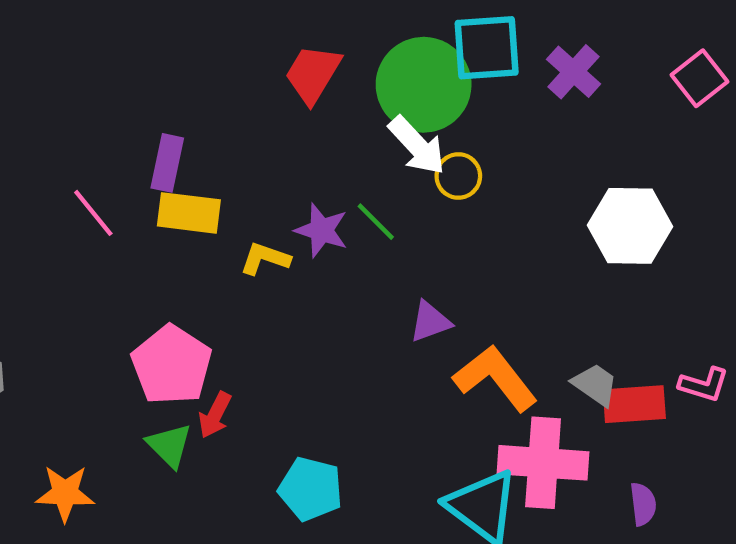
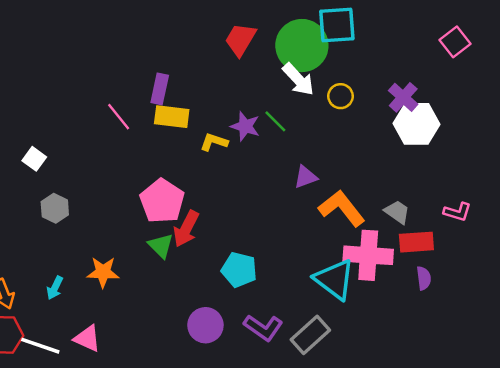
purple cross: (573, 72) -> (403, 97), moved
yellow circle: (458, 176) -> (340, 96), moved
red rectangle: (634, 404) -> (416, 242), moved
red arrow: (215, 415) -> (186, 229), size x1.4

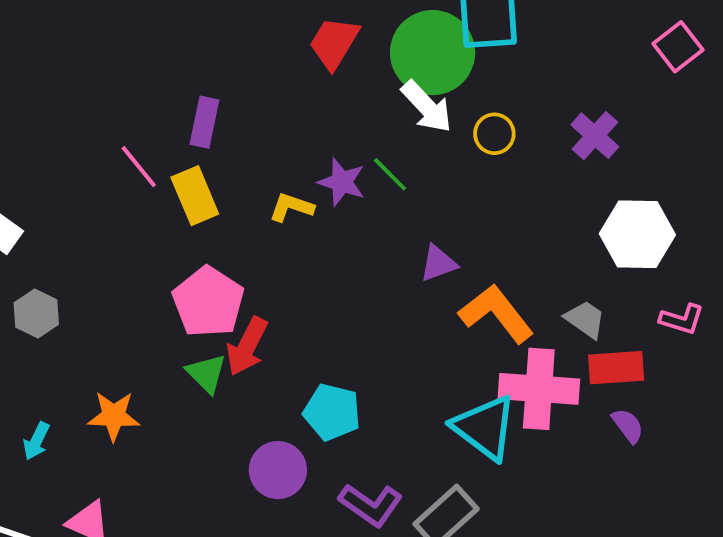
yellow rectangle: (172, 117) -> (195, 196), moved, turned 60
white hexagon: (416, 124) -> (637, 234), moved
purple semicircle: (424, 278) -> (628, 426), turned -30
purple circle: (205, 325) -> (278, 470), moved

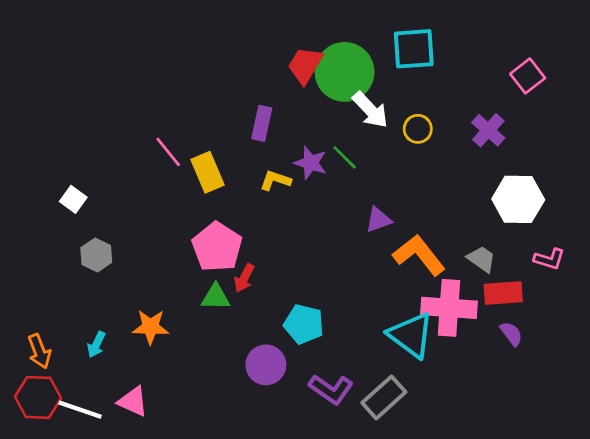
pink square: (678, 47) -> (528, 76), moved
green circle: (433, 53) -> (345, 72), moved
purple rectangle: (204, 122) -> (262, 123), moved
red arrow: (247, 346) -> (244, 278), size x0.7
green triangle: (206, 373) -> (216, 297), turned -44

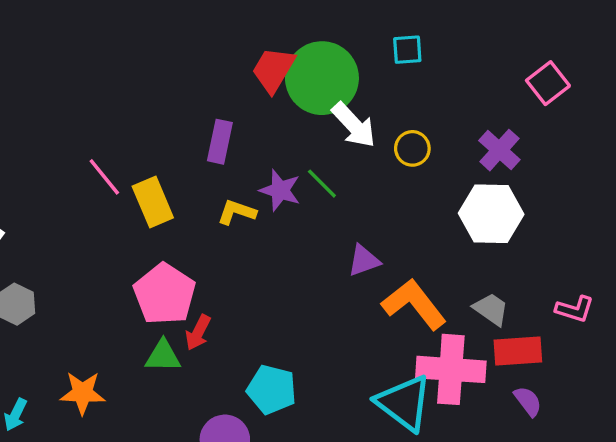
cyan square: (414, 49) -> (407, 50), size x0.6
white hexagon: (518, 199) -> (491, 214), moved

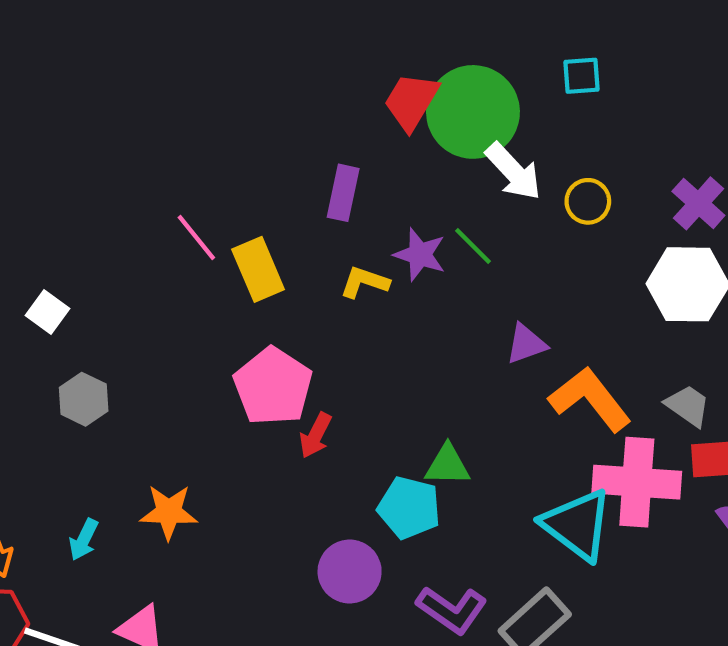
green triangle: (163, 356) -> (447, 465), moved

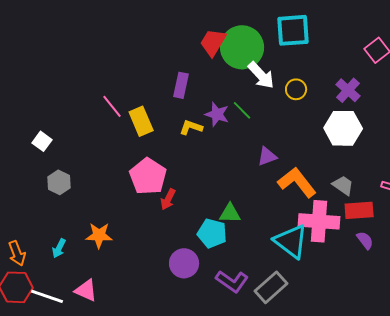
cyan square: (581, 76) -> (293, 30), size x1.8

